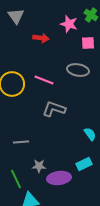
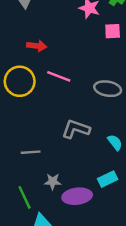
red arrow: (41, 38) -> (37, 46), moved
gray ellipse: (78, 70) -> (108, 89), moved
gray L-shape: (54, 109) -> (76, 129), moved

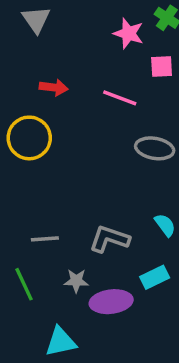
pink line: (59, 76) -> (120, 98), moved
gray L-shape: (76, 129) -> (109, 239), moved
green line: (25, 197) -> (24, 284), moved

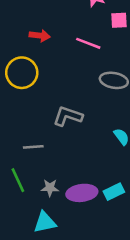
gray L-shape: (109, 239) -> (68, 116), moved
cyan rectangle: (155, 277) -> (114, 192), moved
gray star: (76, 281) -> (50, 188), moved

